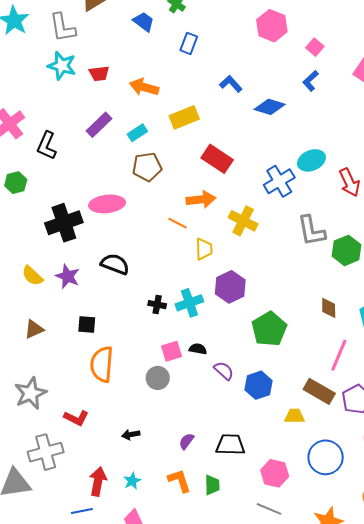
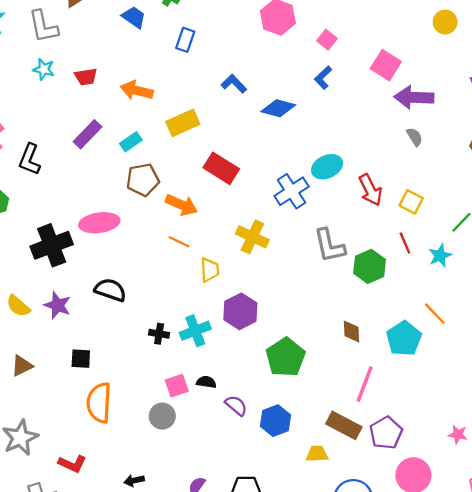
cyan star: (62, 66) -> (44, 69), size x0.7
orange arrow: (201, 199) -> (182, 205), moved, turned 32

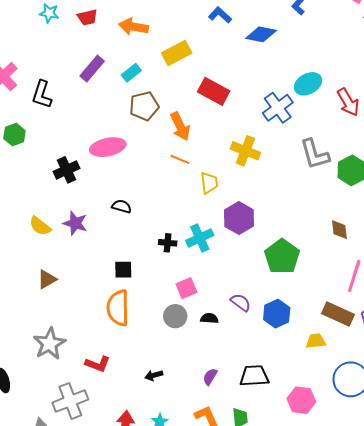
orange arrow: (182, 205) -> (180, 126), turned 44
black cross: (52, 245) -> (66, 170), size x0.7
black semicircle: (110, 290) -> (122, 206), size x0.7
black square: (81, 359) -> (123, 270), moved
black semicircle: (206, 382) -> (209, 318), moved

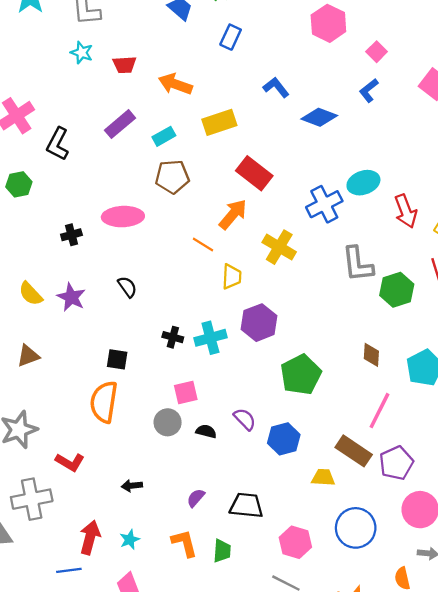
orange arrow: (180, 126) -> (233, 214), moved, turned -124
black cross: (66, 170) -> (71, 235), size x0.7
black semicircle: (122, 206) -> (127, 287), turned 30

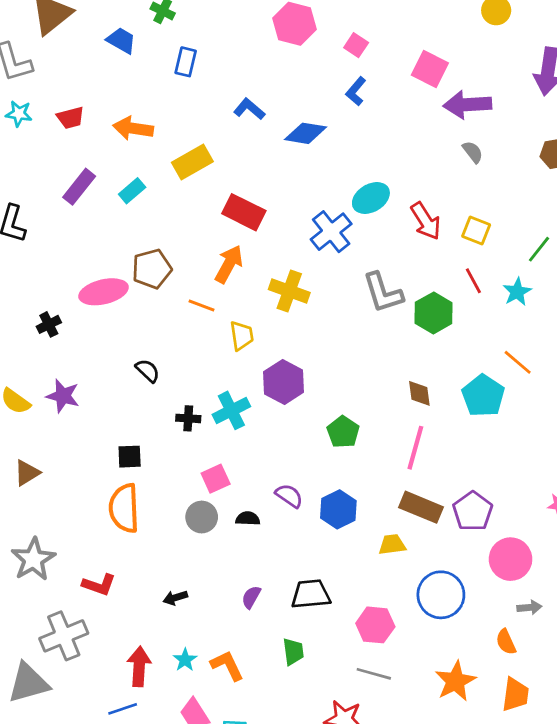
brown pentagon: (172, 177) -> (152, 269), moved
black semicircle: (127, 287) -> (148, 371), moved
green pentagon: (301, 375) -> (343, 432), size x0.7
pink line: (379, 411) -> (415, 448), moved
orange L-shape: (184, 543) -> (227, 665), moved

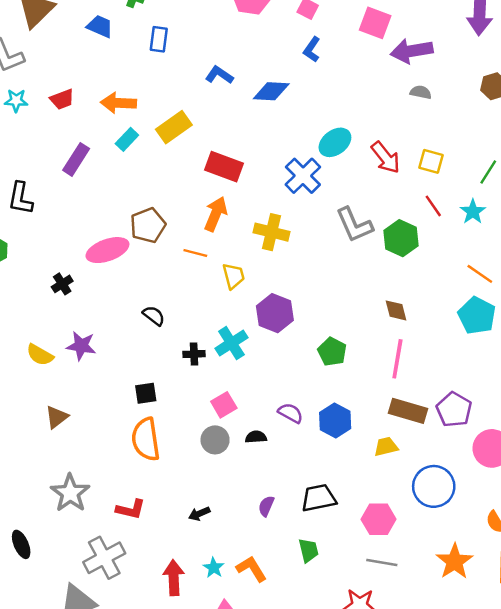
gray semicircle: (473, 152) -> (421, 92), turned -35
cyan rectangle: (132, 191) -> (127, 139), moved
cyan pentagon: (483, 396) -> (477, 316), moved

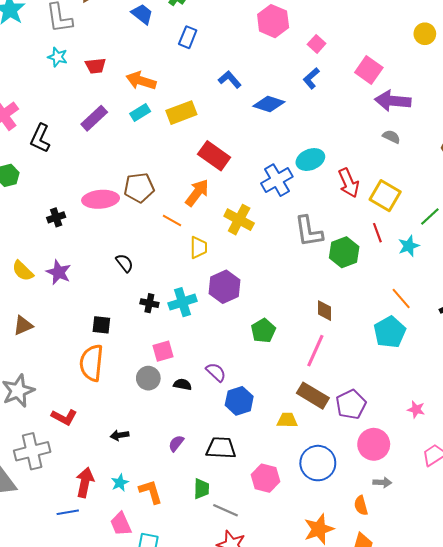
yellow square: (431, 161) -> (385, 196), size x1.4
blue hexagon: (335, 420) -> (239, 401), moved
gray line: (382, 562) -> (225, 510), moved

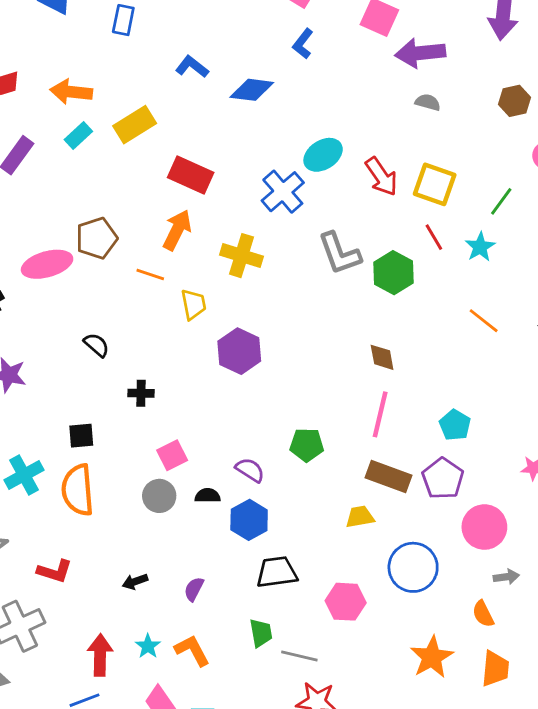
cyan cross: (182, 302) -> (24, 475), moved
green pentagon: (263, 331) -> (307, 445), moved, turned -30
cyan pentagon: (390, 332) -> (455, 425), moved, size x0.7
blue hexagon: (239, 401) -> (249, 520), moved
purple semicircle: (176, 443) -> (194, 589), moved

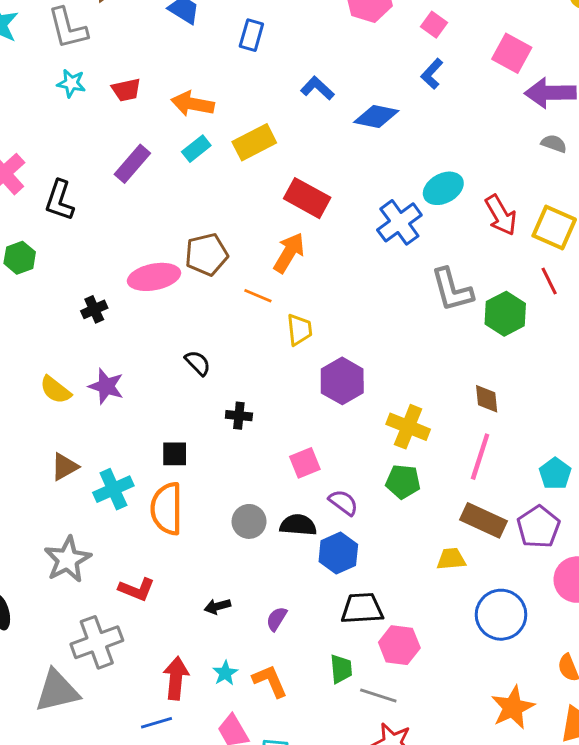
yellow cross: (241, 256) -> (408, 427), moved
pink square: (172, 455) -> (305, 463), moved
black semicircle: (208, 496) -> (298, 525), size x1.4
pink hexagon: (346, 602) -> (399, 645), moved

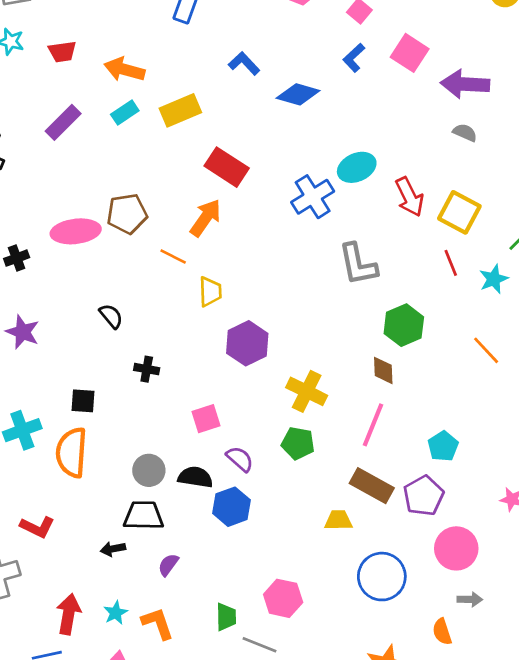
pink square: (512, 53) -> (410, 53), moved
green hexagon: (505, 314) -> (404, 325), moved
black trapezoid: (362, 608) -> (144, 516), moved

